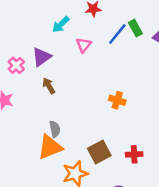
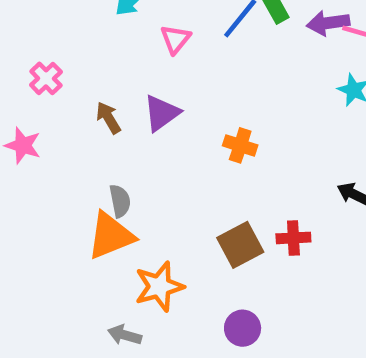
purple triangle: (42, 57) -> (162, 113), moved
brown square: (99, 152) -> (240, 245), moved
red cross: (134, 154) -> (293, 238), moved

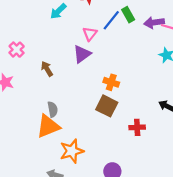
pink triangle: (175, 39) -> (90, 34), moved
purple triangle: (162, 113) -> (82, 54), moved
brown square: (240, 245) -> (107, 106), moved, turned -35

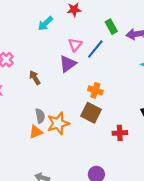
blue line: (111, 20) -> (95, 49), moved
orange triangle: (48, 126) -> (36, 132), size x0.6
orange star: (72, 151) -> (58, 123), moved

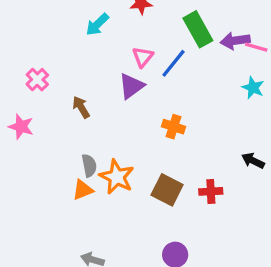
green rectangle: (111, 27) -> (198, 29), size x1.5
brown square: (91, 113) -> (167, 190), moved
orange star: (58, 123) -> (117, 177), turned -30

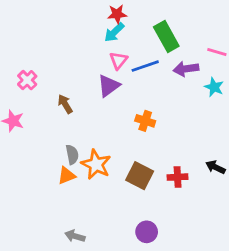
cyan arrow: (97, 24) -> (114, 32), moved
purple arrow: (235, 41) -> (186, 69), moved
blue line: (174, 63) -> (145, 66), turned 32
black arrow: (253, 161) -> (215, 167), moved

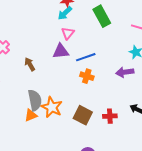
blue line: (145, 66) -> (86, 57), moved
purple arrow: (186, 69) -> (125, 72), moved
purple triangle: (109, 86) -> (61, 51), turned 30
gray semicircle: (72, 155) -> (35, 100), size x1.5

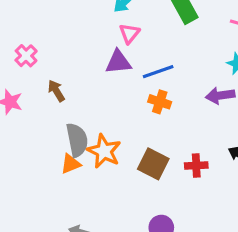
brown arrow: (30, 64) -> (56, 91), moved

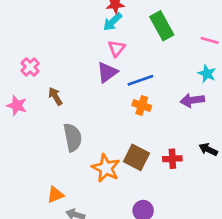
purple triangle: (118, 62) -> (107, 72), turned -30
orange star: (104, 151) -> (106, 168), moved
orange triangle: (71, 164) -> (55, 195), moved

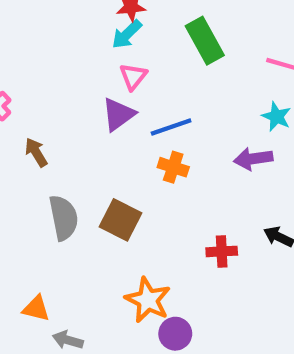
brown square: (136, 157) -> (120, 220), moved
orange star: (106, 168) -> (148, 300), moved
orange triangle: (55, 195) -> (36, 308), turned 36

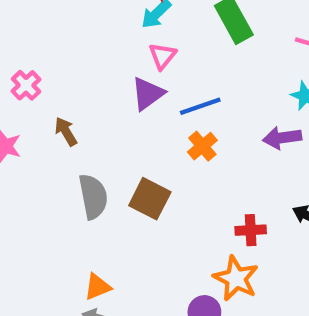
orange cross: (173, 167) -> (202, 146), turned 32
orange star: (148, 300) -> (236, 278), moved
orange triangle: (36, 308) -> (97, 287), moved, turned -36

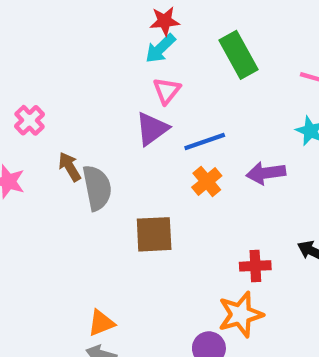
purple arrow: (282, 138) -> (266, 173), moved
gray semicircle: (93, 197) -> (97, 188), moved
brown square: (150, 199) -> (154, 234), turned -30
orange star: (236, 278) -> (241, 314), turned 30

